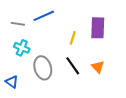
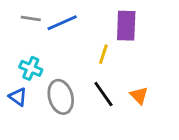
gray line: (18, 24) -> (31, 19), moved
purple rectangle: (98, 28) -> (126, 26), moved
blue triangle: (12, 82) -> (18, 97), moved

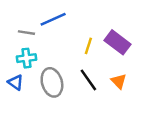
gray line: (31, 19) -> (26, 33), moved
purple rectangle: (126, 26) -> (118, 42), moved, turned -55
cyan cross: (31, 68) -> (26, 58), turned -30

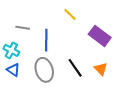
blue line: (53, 19) -> (46, 40), moved, turned -65
yellow line: (88, 46) -> (70, 14), moved, turned -64
cyan cross: (26, 58) -> (11, 50), moved, turned 35

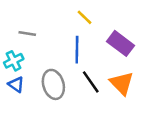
blue line: (46, 40) -> (77, 50), moved
cyan cross: (11, 50) -> (14, 61), turned 35
orange triangle: (101, 69) -> (122, 83), size x1.5

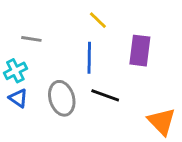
purple rectangle: (120, 43) -> (140, 51), turned 60
black line: (91, 82) -> (105, 95), turned -35
orange triangle: (122, 83) -> (162, 121), moved

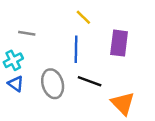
orange triangle: (162, 121) -> (123, 103), moved

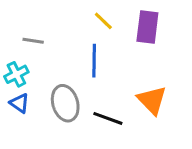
purple rectangle: (119, 43) -> (147, 27), moved
black line: (90, 81) -> (108, 118), moved
orange triangle: (123, 103) -> (152, 100), moved

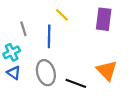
yellow line: (103, 21) -> (62, 15), moved
gray line: (33, 41) -> (23, 29), turned 64
blue line: (94, 61) -> (49, 36), moved

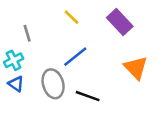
purple rectangle: (104, 19) -> (120, 22), turned -50
blue line: (49, 36) -> (75, 57), moved, turned 50
orange triangle: (107, 71) -> (136, 68), moved

